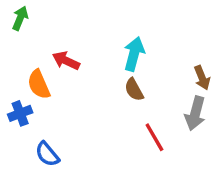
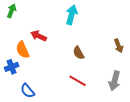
cyan arrow: (134, 54) -> (72, 15), moved
gray arrow: (195, 113) -> (115, 81), moved
red line: (154, 137) -> (78, 81), moved, turned -30

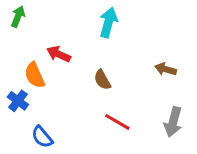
brown arrow: (119, 46) -> (166, 69), moved, turned 128
brown semicircle: (79, 53) -> (102, 80), moved
blue cross: (12, 67) -> (18, 101), turned -32

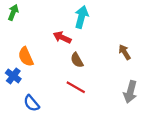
red arrow: (59, 54) -> (62, 37), moved
brown arrow: (166, 69) -> (125, 52), turned 42
red line: (117, 122) -> (76, 87), moved

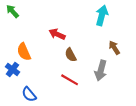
green arrow: (13, 12) -> (12, 11), turned -64
cyan arrow: (81, 17) -> (102, 15), moved
gray arrow: (130, 92) -> (101, 70), moved

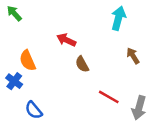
gray arrow: (101, 70) -> (139, 108), moved
red line: (70, 80) -> (109, 97), moved

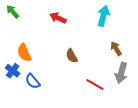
red arrow: (66, 40) -> (58, 18), moved
gray arrow: (139, 108) -> (121, 73), moved
blue semicircle: (34, 110) -> (33, 81), moved

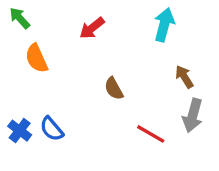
red arrow: (58, 18) -> (92, 28), turned -63
orange semicircle: (24, 53) -> (36, 58), moved
blue cross: (13, 71) -> (20, 131), moved

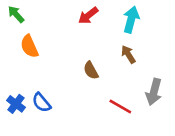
red arrow: (92, 28) -> (88, 16), moved
brown arrow: (184, 77) -> (128, 54), moved

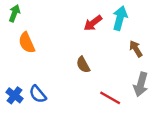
green arrow: (16, 14) -> (14, 13), turned 63
red arrow: (88, 16) -> (93, 23), moved
brown arrow: (128, 54) -> (136, 49), moved

